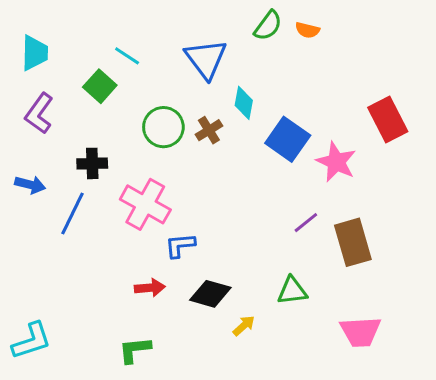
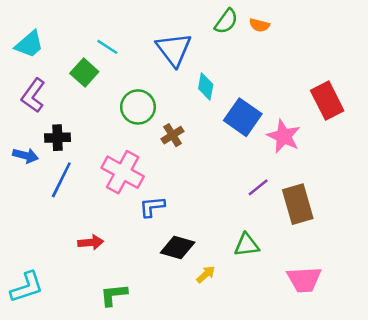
cyan trapezoid: (35, 53) -> (29, 44), turned 48
brown cross: (209, 130) -> (172, 135), moved
black cross: (92, 163) -> (57, 138), moved
red arrow: (150, 288) -> (91, 242), moved

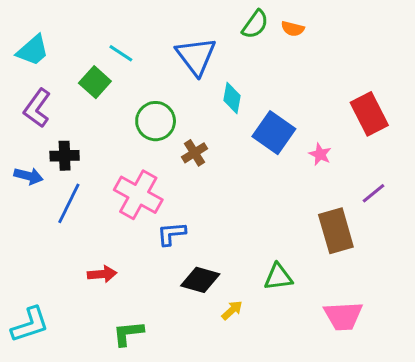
pink star: (284, 136) -> (320, 154), size x0.6
purple line: (258, 187) -> (374, 193), moved

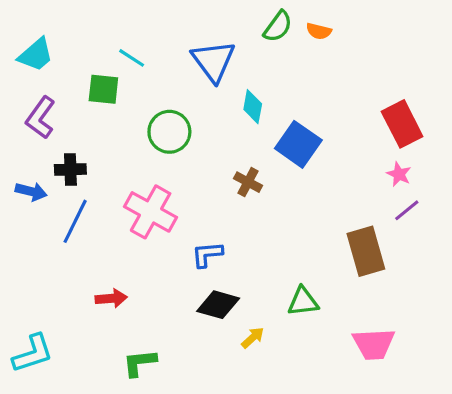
green square: (95, 82) -> (103, 89), turned -36
brown cross: (195, 153) -> (248, 182), moved, turned -30
pink star: (320, 154) -> (399, 174), moved
blue L-shape: (171, 234) -> (207, 254), moved

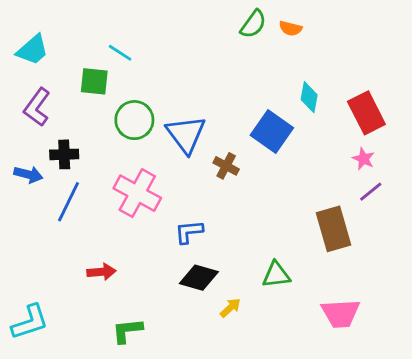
blue triangle: (213, 61) -> (186, 134), moved
cyan diamond: (253, 107) -> (309, 97), moved
green circle: (169, 132) -> (134, 120), moved

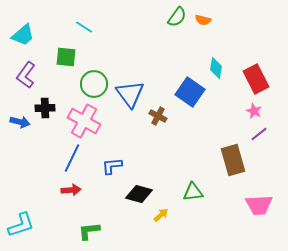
cyan line: (120, 53) -> (84, 27), moved
pink cross: (137, 193) -> (84, 121), moved
blue line: (68, 202) -> (72, 158), moved
blue L-shape: (189, 232) -> (112, 166), moved
pink trapezoid: (341, 313) -> (259, 205), moved

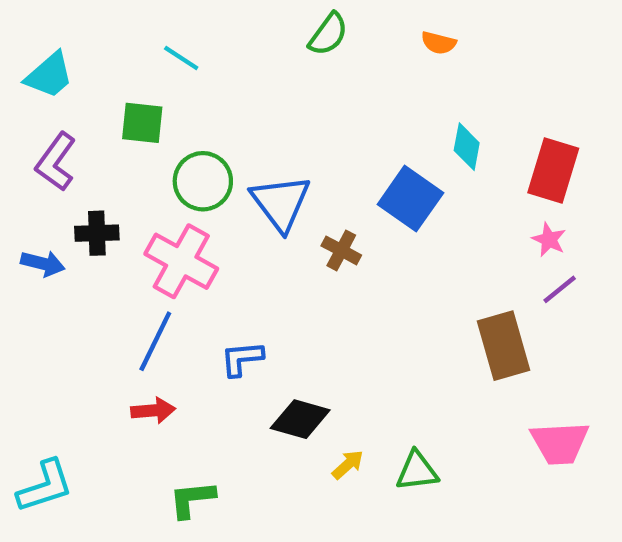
green semicircle: (177, 17) -> (328, 34), moved
red rectangle: (256, 79) -> (553, 170), turned 44
green triangle: (193, 192) -> (417, 471), moved

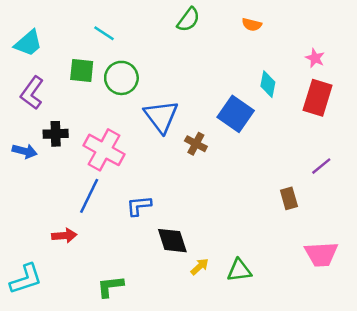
green circle: (203, 181) -> (121, 78), moved
pink star: (549, 240) -> (315, 58), moved
brown rectangle: (503, 346) -> (289, 198), size x0.6
red arrow: (153, 410) -> (64, 236), moved
black diamond: (300, 419) -> (172, 241), turned 56

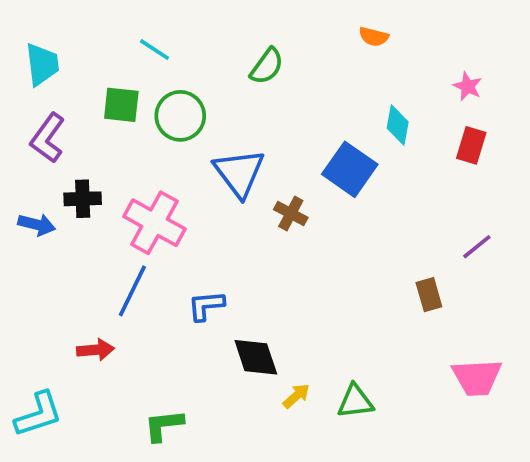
green semicircle: (188, 20) -> (267, 66), moved
cyan trapezoid: (28, 43) -> (42, 64), turned -56
red rectangle: (318, 98) -> (471, 145), size x0.7

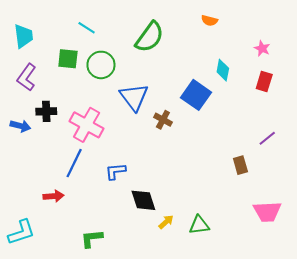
green semicircle: (267, 66) -> (150, 37), size x1.5

